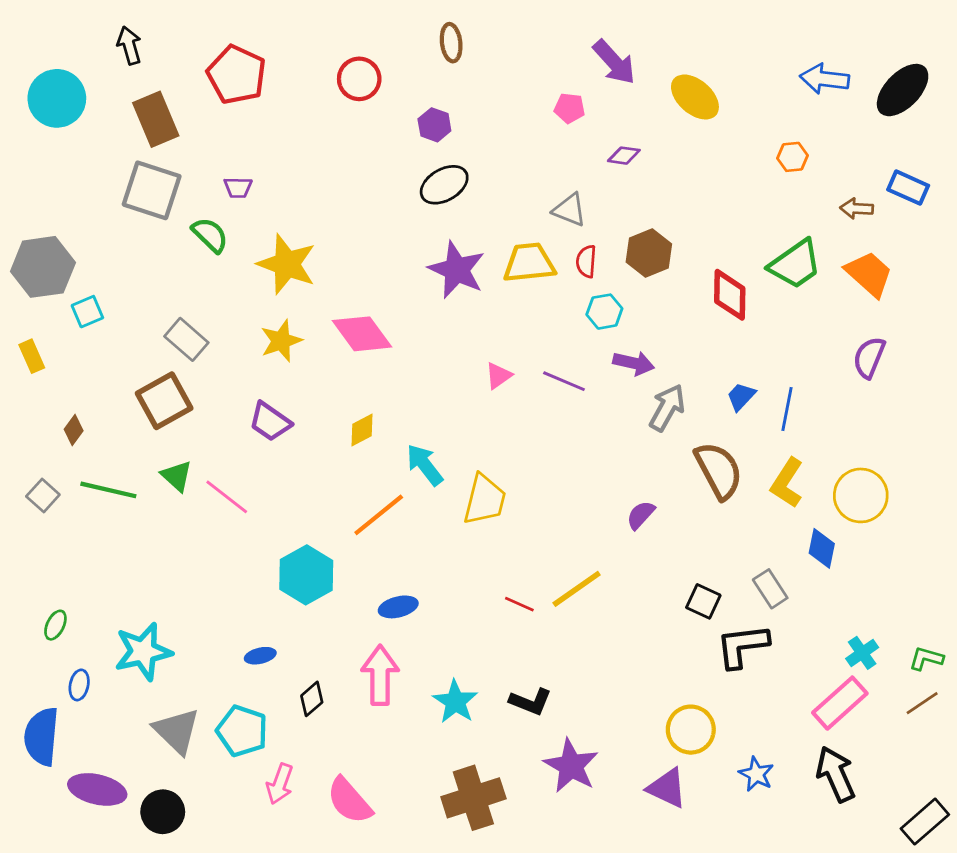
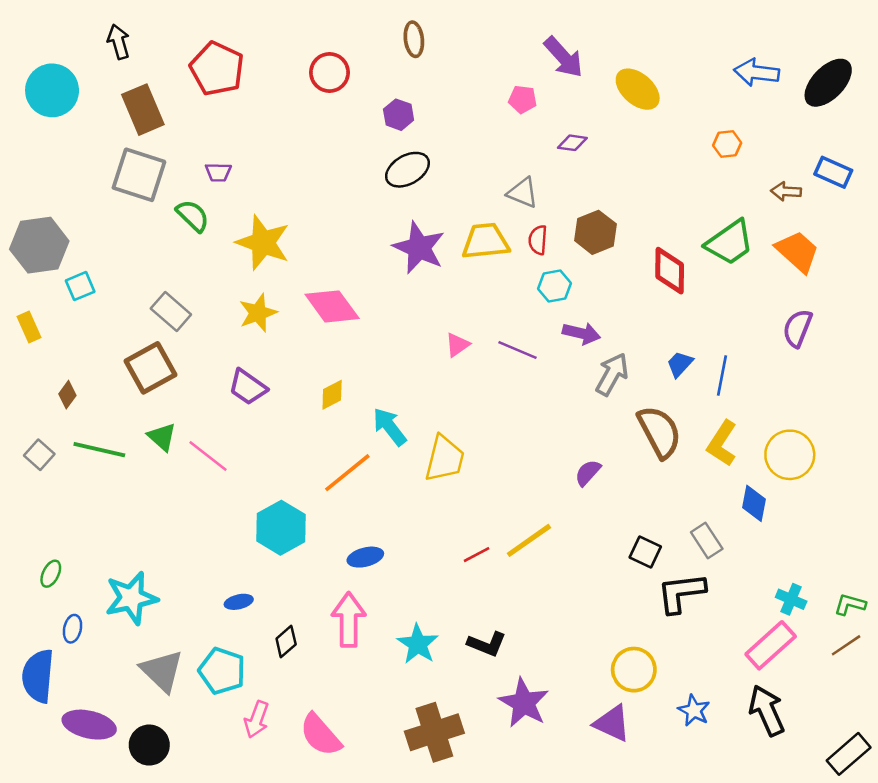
red line: (519, 604) -> (477, 555), turned -52
cyan cross: (862, 653) -> (791, 599), turned -32

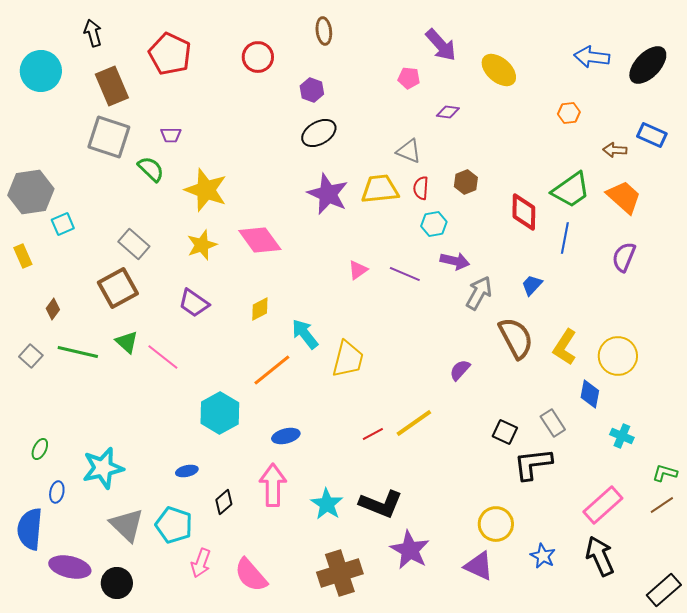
brown hexagon: (595, 232) -> (466, 182), size x0.7
blue line: (722, 376) -> (565, 238), moved
cyan cross: (791, 599) -> (622, 436), moved
black L-shape: (487, 644) -> (381, 504), size x1.4

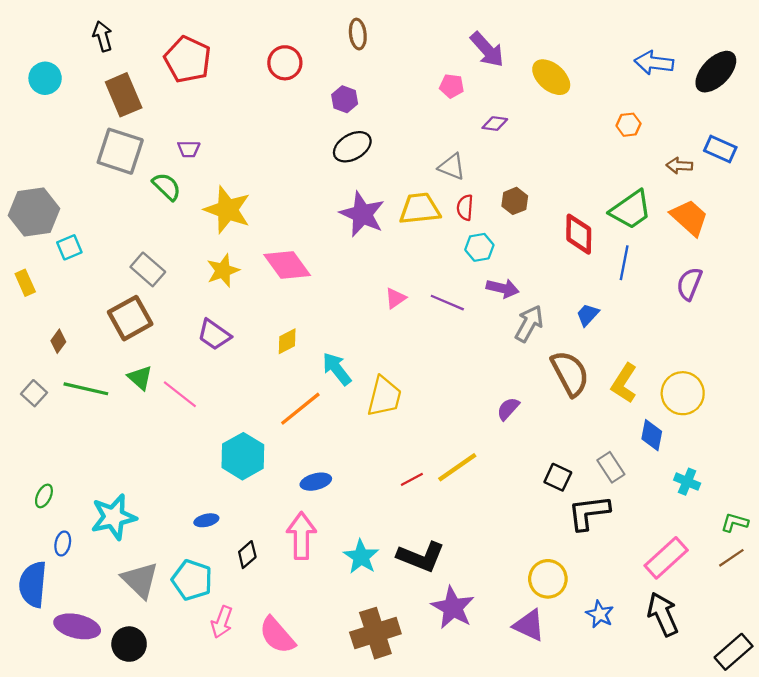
cyan circle: (41, 71) -> (45, 78), size x0.7

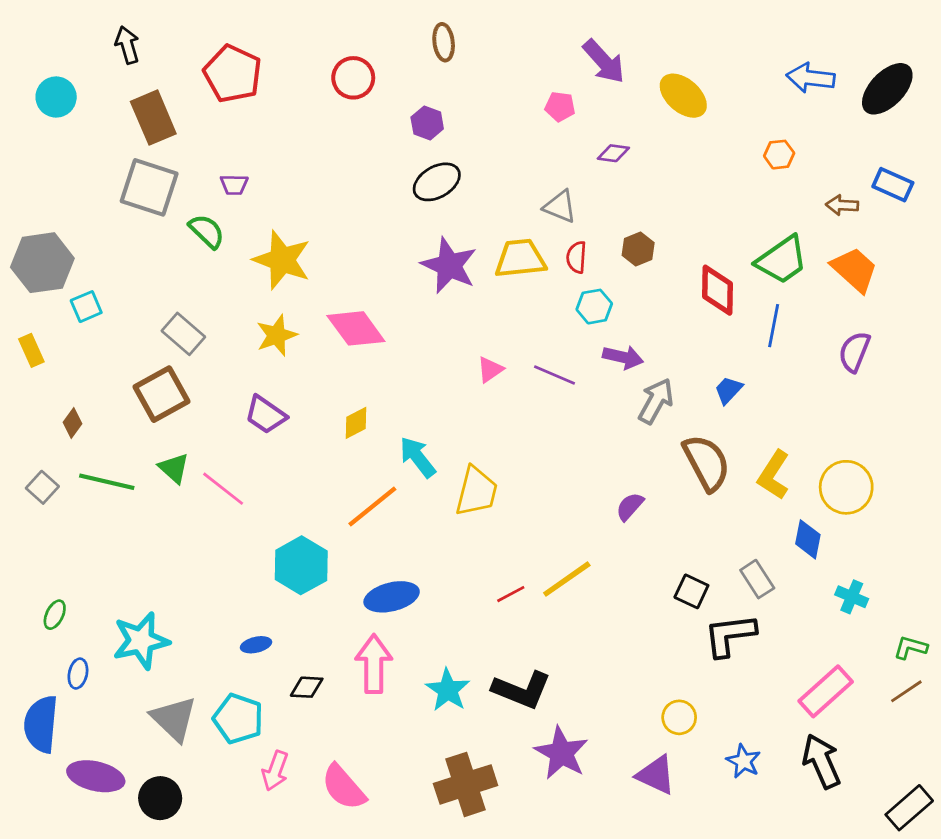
blue ellipse: (316, 482) -> (392, 597), size x1.4
black diamond: (247, 555) -> (307, 687), turned 44
yellow circle: (548, 579) -> (679, 717), size x0.7

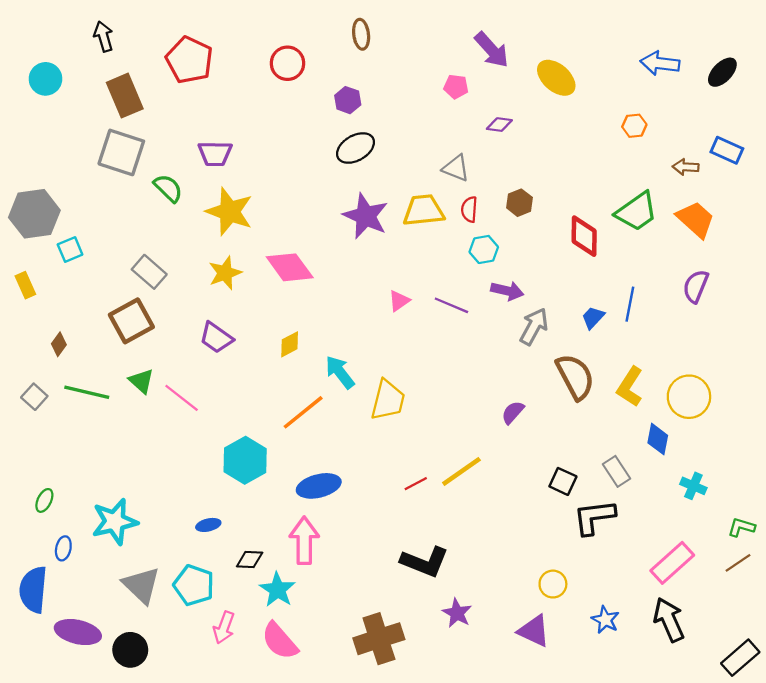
black ellipse: (887, 89) -> (722, 72), size x0.7
purple trapezoid: (234, 185) -> (215, 154), moved, size x1.5
blue line: (774, 326) -> (630, 304), moved
cyan star: (448, 690) -> (277, 590), moved
purple star: (561, 753) -> (457, 613), size x0.7

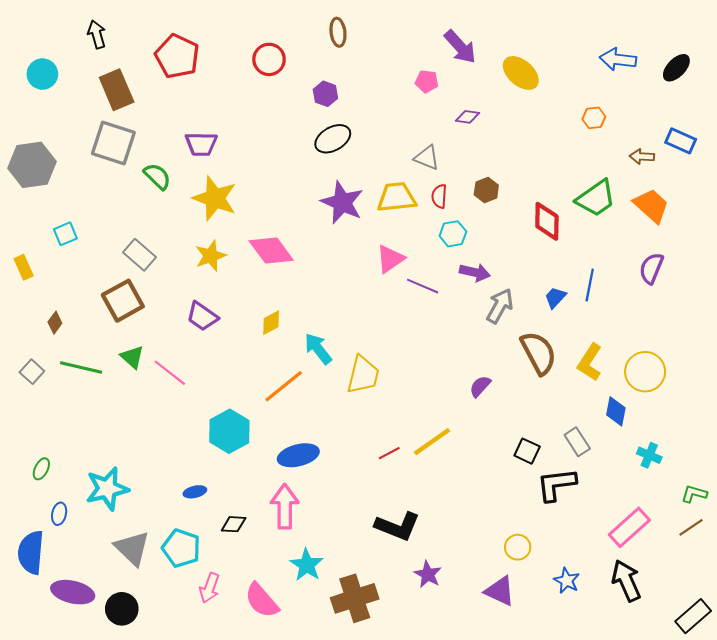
gray hexagon: (34, 214) -> (32, 165), moved
pink triangle: (399, 301) -> (390, 259), moved, size x1.4
cyan star: (277, 590) -> (307, 565), moved

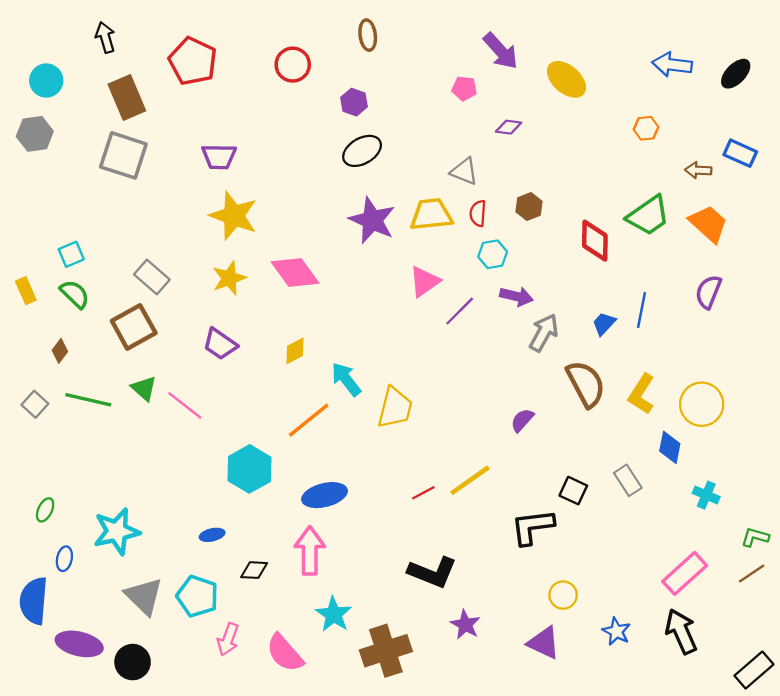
gray hexagon: (32, 165) -> (35, 134), moved, size x0.7
green semicircle: (157, 176) -> (75, 294), moved
purple line: (423, 286) -> (460, 311), turned -68
black L-shape: (556, 485) -> (532, 527), moved

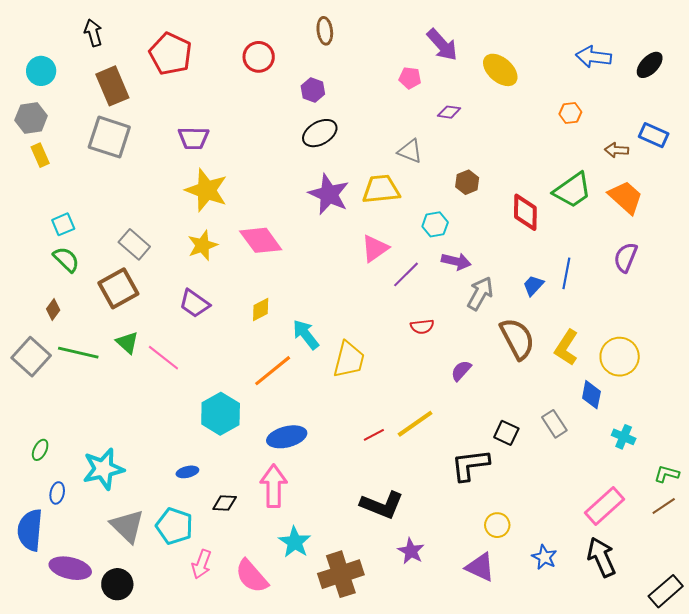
red semicircle: (478, 213) -> (422, 327), moved, turned -100
yellow rectangle: (26, 291) -> (40, 155), moved
gray square: (35, 404) -> (31, 357), size x1.6

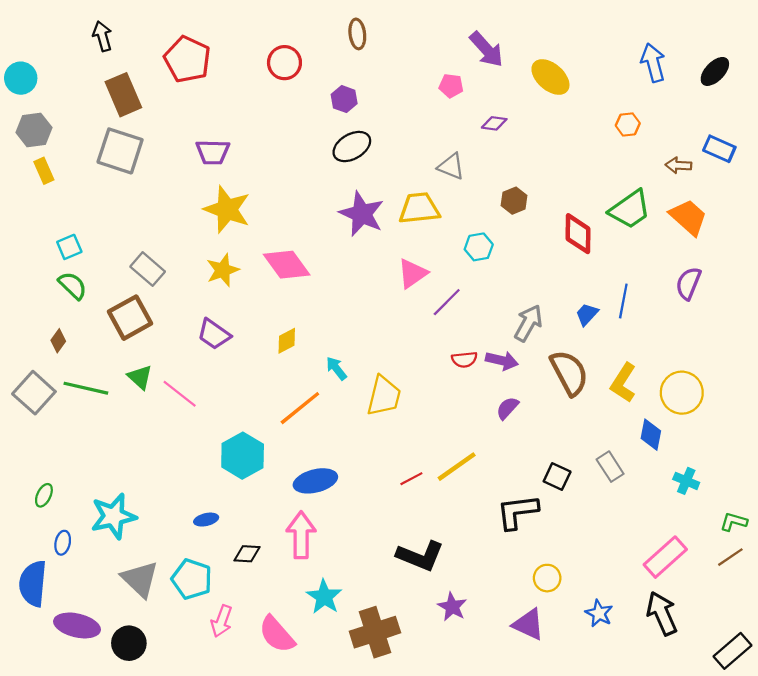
blue arrow: (593, 57) -> (653, 63), turned 68
cyan circle: (41, 71) -> (21, 78), moved
purple arrow: (456, 261) -> (502, 361), moved
cyan arrow: (306, 335) -> (336, 368), size x0.7

